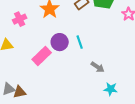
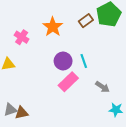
pink cross: (20, 19) -> (22, 37), turned -32
pink rectangle: (42, 56) -> (68, 82), moved

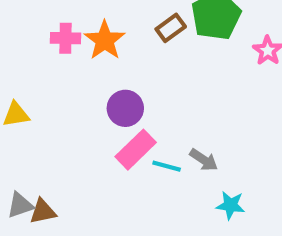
pink cross: (22, 37) -> (65, 38), moved, turned -32
cyan line: (84, 61) -> (167, 166), moved, turned -56

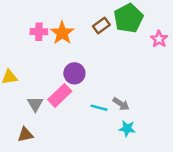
pink rectangle: (136, 150) -> (60, 95), moved
gray triangle: (20, 205) -> (35, 104), moved, turned -42
cyan star: (231, 205) -> (127, 129), moved

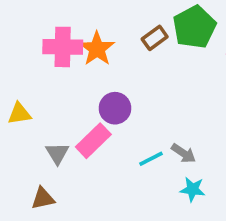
pink cross: (39, 32) -> (63, 47), size x1.5
cyan line: (99, 108) -> (151, 159), turned -42

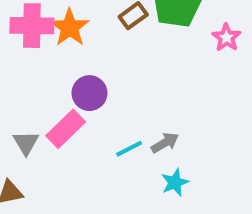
gray arrow: (184, 153) -> (165, 143), turned -65
cyan star: (193, 189) -> (175, 182), turned -30

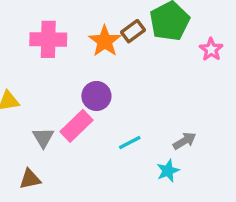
orange star: (70, 28) -> (105, 41), moved
gray arrow: (165, 143) -> (185, 141), moved

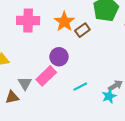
brown rectangle: (133, 31) -> (82, 30), moved
cyan star: (168, 171) -> (109, 96), moved
brown triangle: (30, 179) -> (12, 97), moved

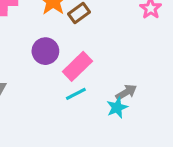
pink rectangle: (46, 76) -> (77, 66), moved

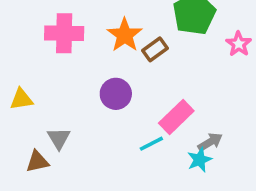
pink rectangle: (77, 66) -> (176, 117), moved

